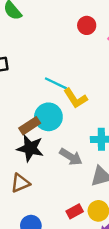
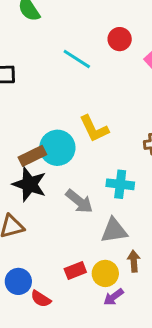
cyan line: (56, 83) -> (77, 59), moved

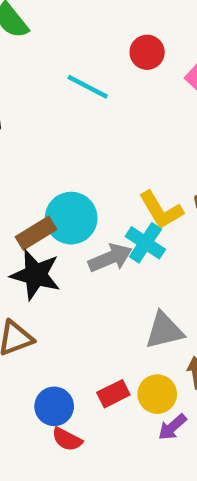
yellow L-shape: (94, 129) -> (161, 210), moved
cyan cross: (120, 184) -> (145, 243), moved, turned 32
gray arrow: (79, 201) -> (110, 258), moved, turned -56
blue circle: (18, 281) -> (54, 406), moved

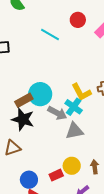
gray arrow: (110, 258) -> (57, 113), turned 48
gray triangle: (164, 331) -> (74, 131), moved
yellow circle: (157, 394) -> (72, 166), moved

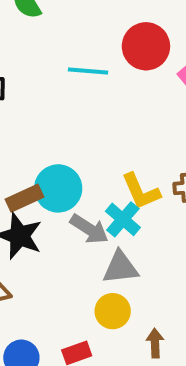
red circle: (78, 20) -> (146, 46), size x1.5
cyan line: (50, 35) -> (88, 71), turned -30
yellow circle: (72, 166) -> (113, 311), moved

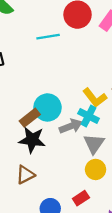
gray arrow: (89, 229) -> (71, 126), turned -40
gray triangle: (120, 268) -> (94, 144), turned -35

